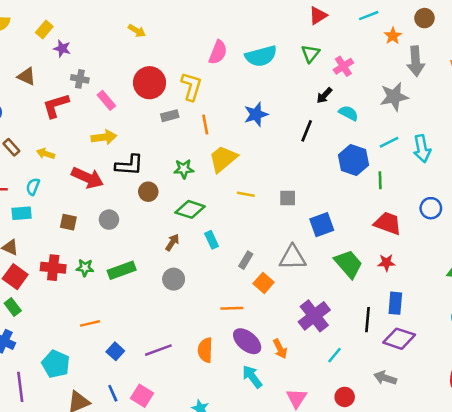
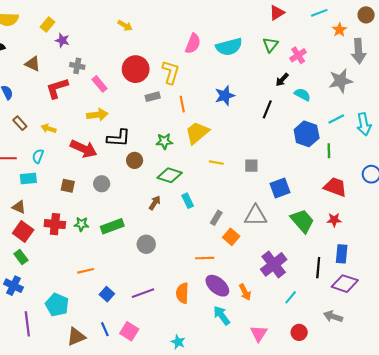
gray circle: (174, 279) -> (146, 244), moved

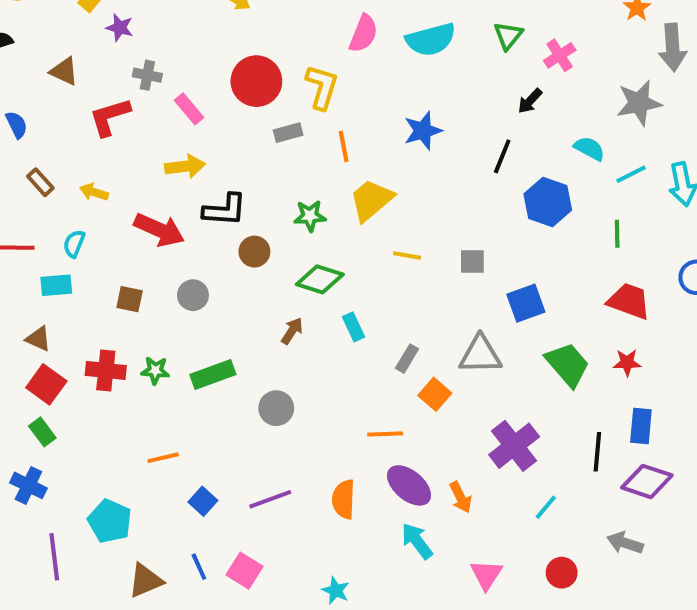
cyan semicircle: (302, 95) -> (589, 149), moved
blue hexagon: (307, 134) -> (548, 202), moved

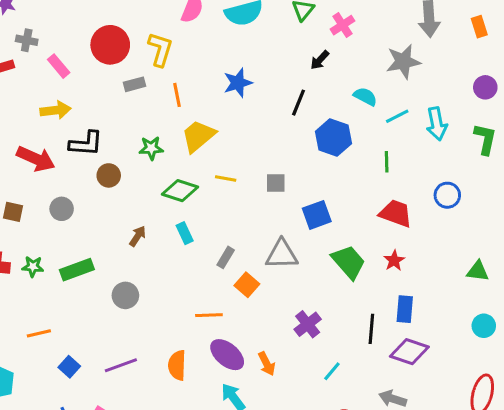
green diamond: (320, 279) -> (180, 191), moved
red star: (627, 363) -> (394, 260), turned -30
purple cross: (514, 446) -> (308, 324), size x0.7

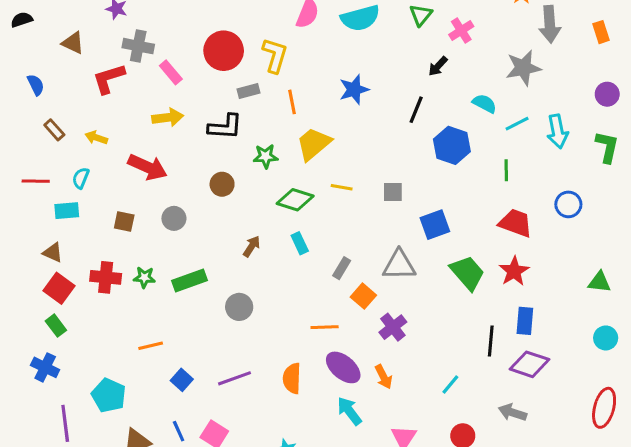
gray cross: (27, 40) -> (138, 46), size x1.4
black L-shape: (86, 144) -> (225, 127), moved
red star: (394, 260) -> (514, 271), size x1.4
purple cross: (308, 324) -> (393, 327), moved

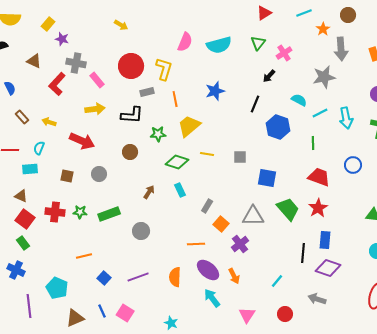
red L-shape: (109, 79) -> (57, 84), turned -30
blue square: (435, 225) -> (267, 178), turned 30
gray triangle: (399, 265) -> (253, 216), moved

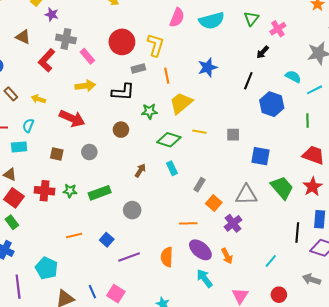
blue square: (104, 278) -> (107, 240), moved

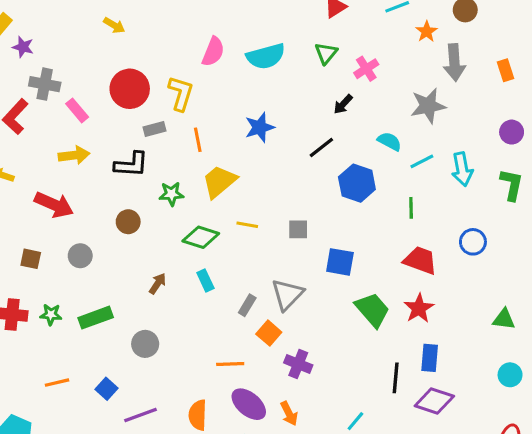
black line: (248, 81) -> (321, 148), turned 30
gray triangle: (246, 195) -> (287, 294), moved, turned -45
purple cross: (233, 223) -> (298, 364), turned -30

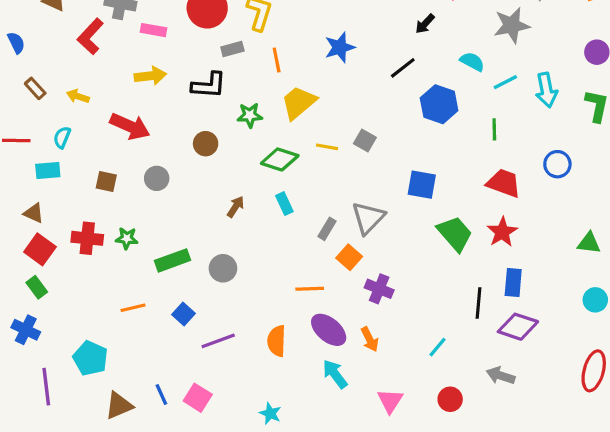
pink rectangle: (77, 110) -> (154, 30), turned -40
gray square: (298, 229) -> (365, 141), moved, turned 30
green rectangle: (96, 318) -> (172, 260), moved

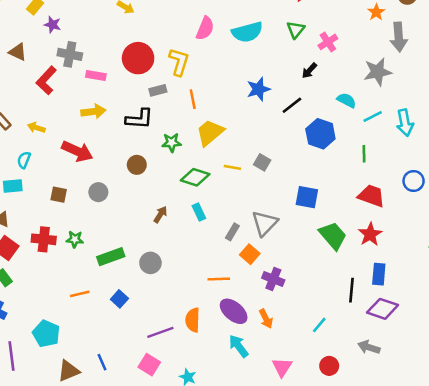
blue star: (340, 47) -> (258, 89), moved
purple line: (218, 341) -> (160, 332), moved
pink square: (198, 398) -> (149, 365), moved

